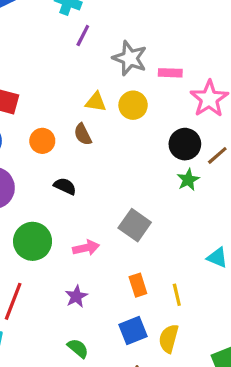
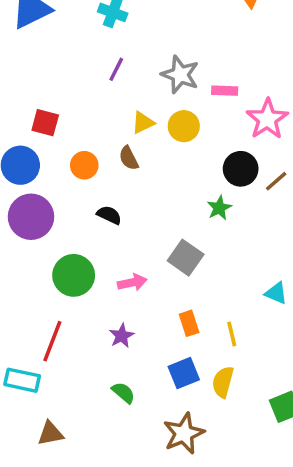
purple line: (83, 35) -> (116, 69), moved
yellow triangle: (96, 102) -> (143, 123), turned -35
green star: (188, 180) -> (219, 208), moved

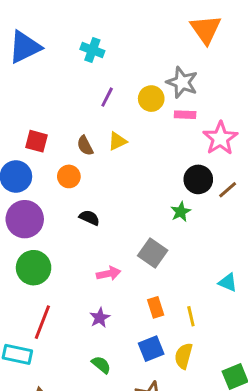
purple line: (116, 69) -> (107, 97), moved
gray star: (180, 75) -> (182, 82), moved
yellow circle: (184, 126) -> (151, 99), moved
brown semicircle: (129, 158) -> (85, 146), moved
green circle: (74, 275) -> (34, 268), moved

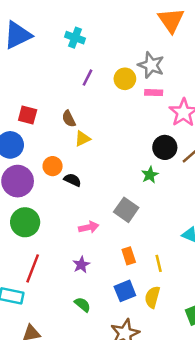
yellow triangle: (117, 141) -> (82, 139), moved
orange circle: (69, 176) -> (53, 166), moved

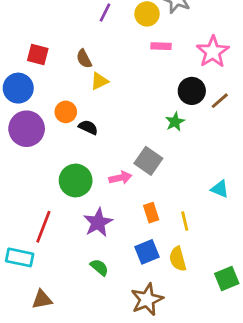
pink rectangle: (154, 93) -> (161, 46), moved
green circle: (25, 222) -> (76, 180), moved
pink arrow: (89, 227) -> (120, 178), moved
purple star: (81, 265) -> (98, 222), size x1.5
yellow semicircle: (152, 297) -> (178, 259), turned -30

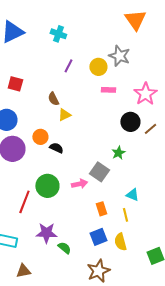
red square: (38, 55) -> (15, 84), moved
green star: (175, 122) -> (118, 153), moved
cyan triangle: (220, 189) -> (132, 195), moved
purple star: (98, 222) -> (46, 233), moved, turned 30
red line: (43, 227) -> (24, 202), moved

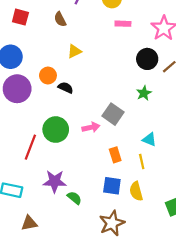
brown semicircle: (53, 99) -> (60, 19), moved
green star: (118, 153) -> (144, 93), moved
blue square: (98, 237) -> (112, 186), turned 30

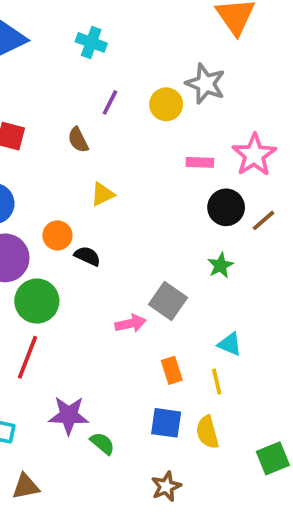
pink rectangle: (123, 24) -> (200, 162), moved
green circle: (56, 130) -> (37, 301), moved
brown star: (112, 223) -> (166, 486), size x0.7

